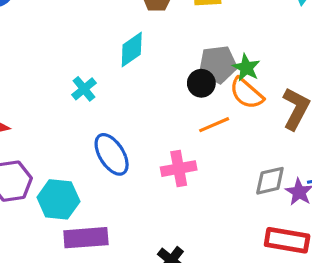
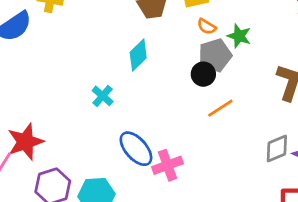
green star: (246, 68) -> (239, 36), moved
orange semicircle: (247, 93) -> (207, 26), moved, size x0.6
pink cross: (179, 169) -> (168, 165), moved

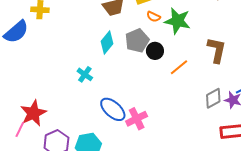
green star: (239, 36) -> (177, 21), size x1.5
gray pentagon: (215, 55) -> (137, 41), moved
orange line: (220, 108) -> (179, 67), moved

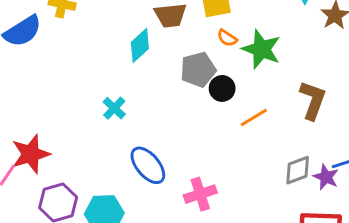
cyan diamond: (107, 42) -> (140, 45), moved
pink cross: (137, 119) -> (200, 194), moved

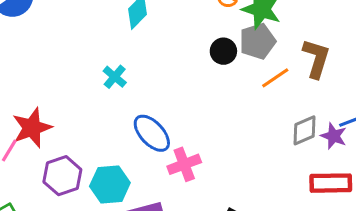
gray pentagon: (198, 70) -> (258, 41), moved
orange line: (254, 118) -> (275, 78), moved
pink cross: (200, 194) -> (184, 164), moved

